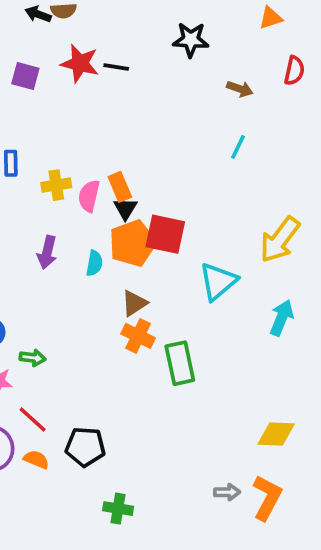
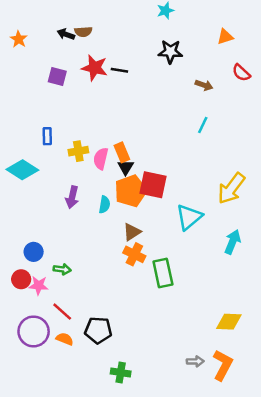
red semicircle: (294, 71) -> (241, 73), turned 120

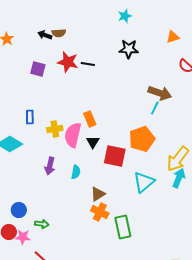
brown arrow: (204, 85) -> (160, 93), moved, size x1.6
orange rectangle: (122, 152) -> (90, 119), moved
pink semicircle: (101, 159) -> (73, 135), size x1.4
orange pentagon: (131, 191) -> (142, 139), moved
cyan arrow: (233, 242) -> (179, 178), moved

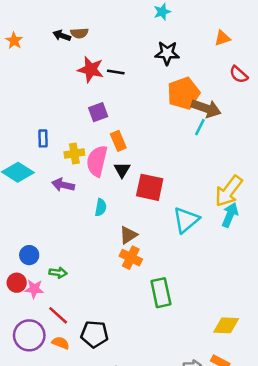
purple square: (38, 69) -> (98, 112), moved, turned -35
orange pentagon: (142, 139) -> (184, 93), moved
purple arrow: (50, 166) -> (63, 185), moved, turned 90
green rectangle: (123, 227) -> (161, 293), moved

